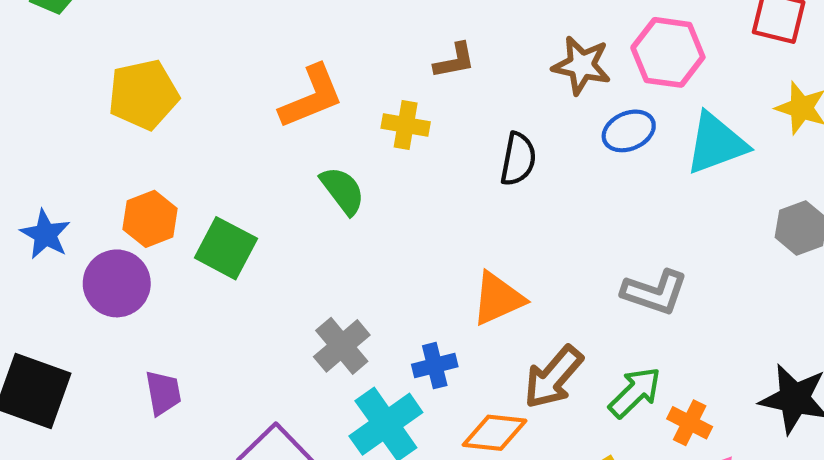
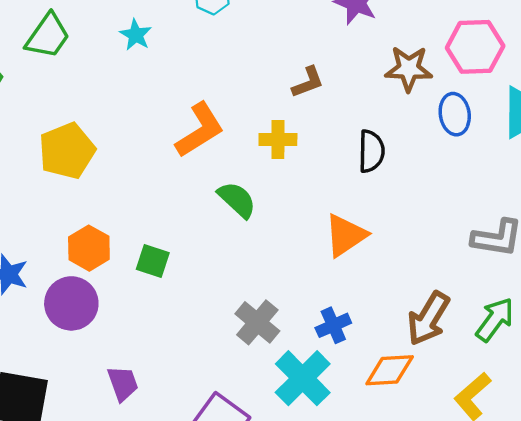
blue ellipse: (629, 131) -> (455, 114), turned -66
green square: (226, 248) -> (153, 261), size x0.7
orange triangle: (498, 299) -> (346, 235), moved

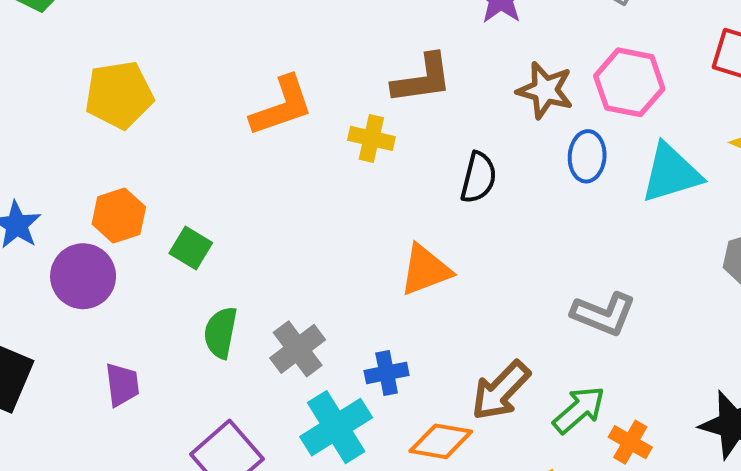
brown L-shape: (308, 82) -> (422, 79), size x1.5
green semicircle: (237, 200) -> (221, 333), moved, turned -135

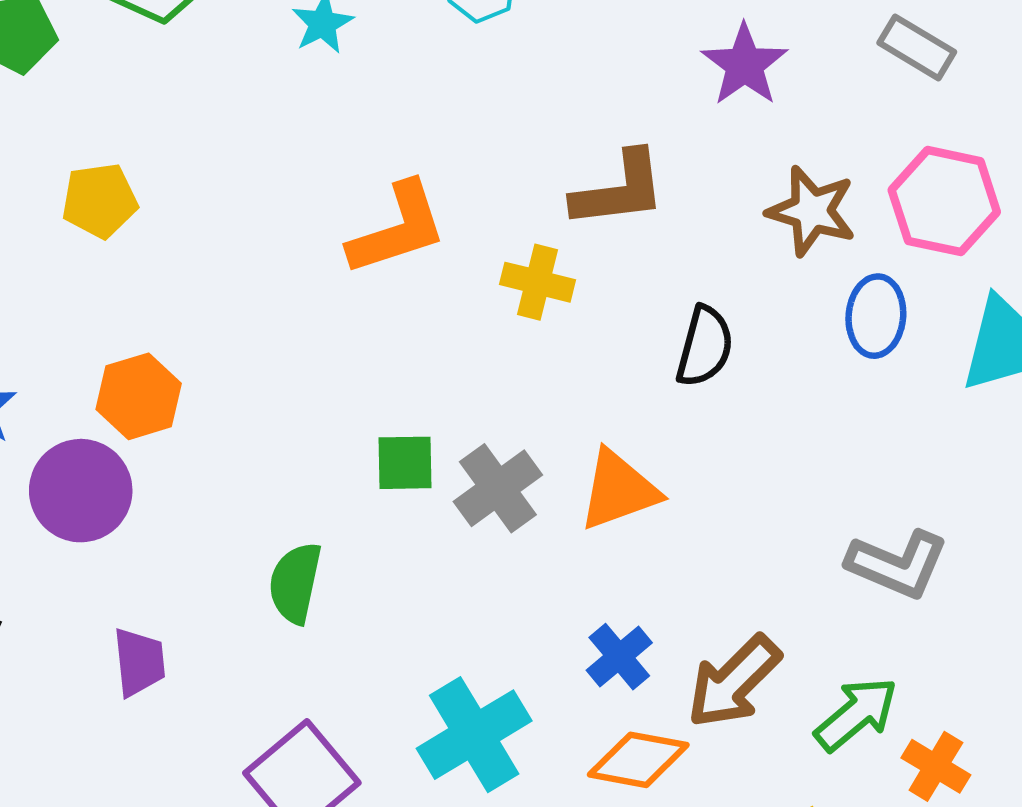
yellow pentagon: (119, 95) -> (100, 201), moved, size x0.7
green square: (191, 248) -> (405, 463), moved, turned -33
gray cross: (298, 349) -> (498, 488), moved
blue cross: (387, 373) -> (619, 657), moved, turned -30

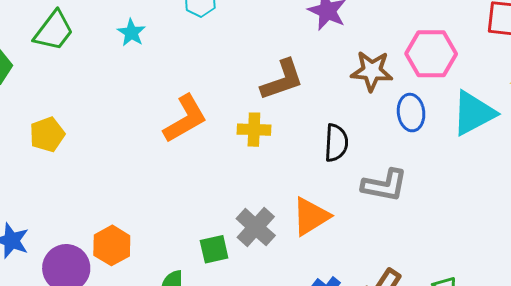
orange hexagon: (139, 396) -> (112, 245), moved
green square: (405, 463) -> (214, 249), moved
gray L-shape: (897, 564) -> (385, 185), moved

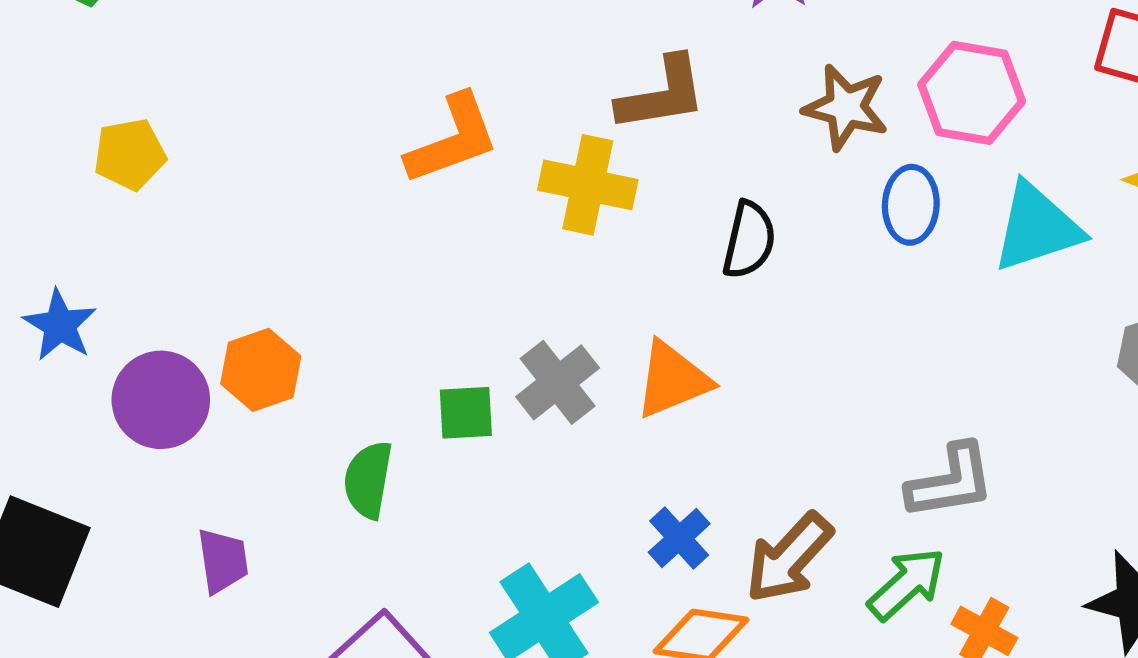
yellow cross: (254, 130) -> (588, 185), size x1.4
yellow pentagon: (47, 134) -> (130, 154), moved
gray L-shape: (385, 185) -> (951, 482), moved, turned -30

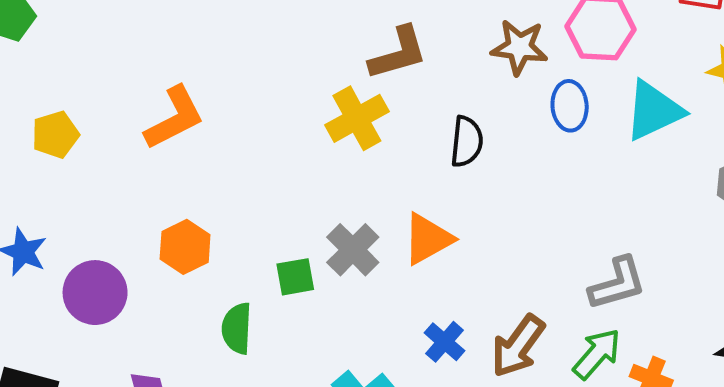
orange L-shape: (453, 139) -> (174, 118), moved
yellow cross: (588, 185) -> (357, 118), turned -34
orange hexagon: (261, 370) -> (185, 247), moved

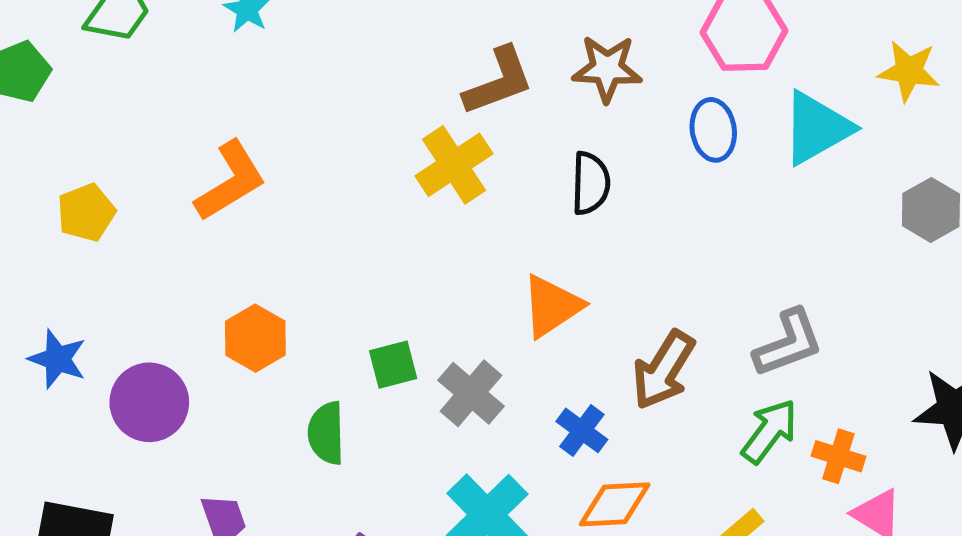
brown star: (519, 47) -> (607, 69), moved
gray cross: (353, 250) -> (471, 393), moved
brown arrow: (518, 346) -> (663, 370), moved

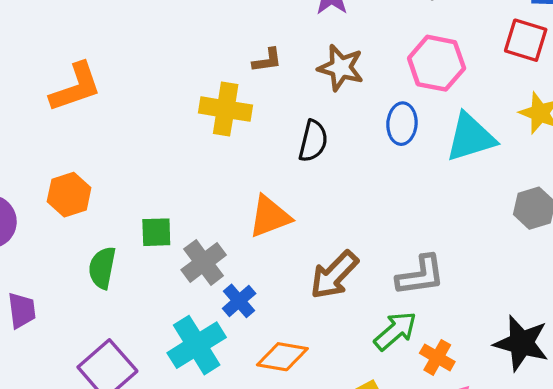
brown L-shape: (499, 81) -> (267, 60), size x0.6
yellow cross: (454, 165) -> (226, 109), turned 30
blue cross: (582, 430) -> (239, 301), moved

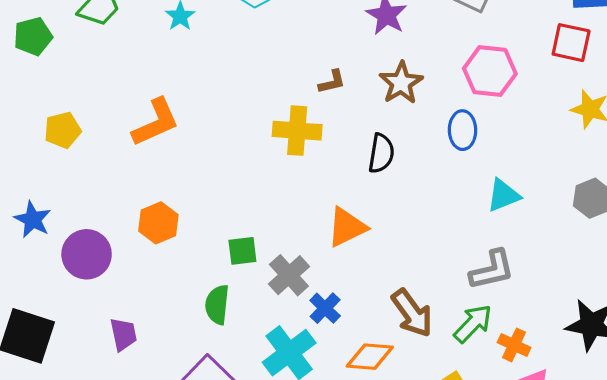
brown star: (341, 68) -> (401, 83), turned 30
cyan triangle: (471, 137) -> (503, 195), moved, size x0.7
green semicircle: (102, 268) -> (217, 305), moved
brown arrow: (334, 275) -> (412, 313), moved, turned -75

